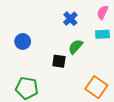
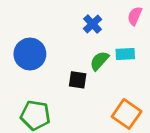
cyan rectangle: (103, 34) -> (125, 54), moved
blue circle: (23, 41) -> (30, 54), size x1.5

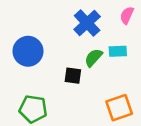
blue cross: (93, 24) -> (87, 23), size x1.5
orange square: (127, 114) -> (119, 108), turned 36

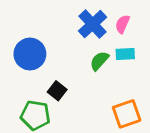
pink semicircle: (127, 15) -> (122, 24), moved
black square: (73, 76) -> (57, 91), moved, turned 30

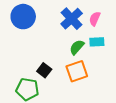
blue circle: (30, 54) -> (23, 17), moved
orange square: (127, 114) -> (77, 71), moved

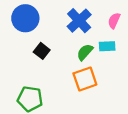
pink semicircle: (95, 19) -> (114, 21), moved
black square: (44, 70) -> (42, 51), moved

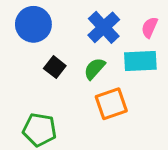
cyan rectangle: (107, 46) -> (140, 61), size x1.5
green semicircle: (85, 52) -> (95, 69), moved

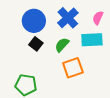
blue circle: (33, 24) -> (34, 21), moved

